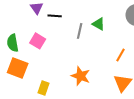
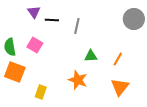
green triangle: (99, 24) -> (91, 56), moved, turned -32
gray line: (80, 31) -> (77, 26), moved

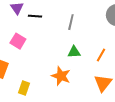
gray line: (77, 26) -> (71, 22), moved

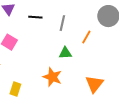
black line: (35, 16) -> (35, 17), moved
orange line: (101, 55) -> (86, 37), moved

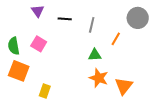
orange star: (52, 77) -> (99, 78), moved

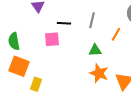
black line: (65, 19) -> (64, 23), moved
pink square: (39, 44) -> (52, 39), moved, turned -35
yellow rectangle: (45, 91) -> (36, 84), moved

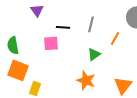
green triangle: (95, 50) -> (94, 54), turned -32
orange star: (99, 73) -> (86, 80), moved

